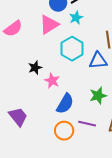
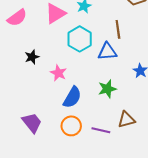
black star: (35, 68) -> (32, 57), moved
purple trapezoid: (18, 117) -> (32, 123), moved
purple line: (87, 124) -> (101, 130), moved

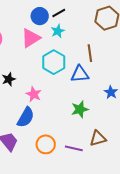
blue semicircle: (72, 97) -> (26, 117), moved

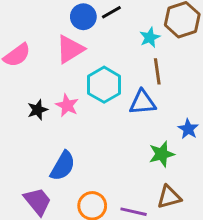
cyan star: (58, 31) -> (150, 37), moved
pink star: (34, 94) -> (67, 105), moved
green star: (80, 109) -> (162, 154), moved

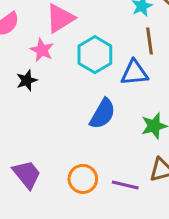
pink star: (67, 105) -> (42, 50), moved
blue semicircle: (63, 166) -> (103, 114), moved

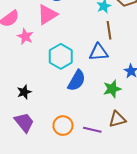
pink star: (42, 50) -> (25, 37), moved
cyan hexagon: (95, 55) -> (61, 56), moved
black star: (27, 80) -> (24, 92), moved

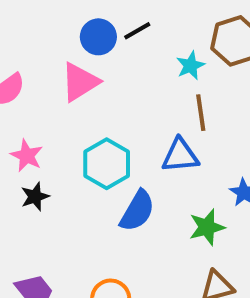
pink star: (25, 37) -> (27, 156), moved
black star: (24, 92) -> (35, 197), moved

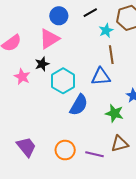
black line: (137, 31) -> (90, 13), moved
black star: (35, 197) -> (42, 64), moved
green star: (207, 227) -> (114, 113), turned 30

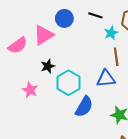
black line: (90, 13) -> (95, 15), turned 48
pink triangle: (49, 39) -> (44, 35), moved
pink star: (22, 77) -> (30, 90), moved

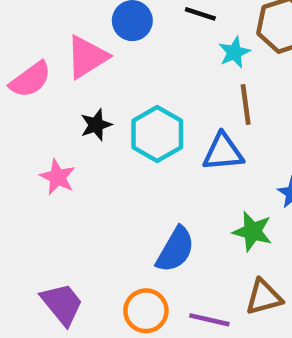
cyan hexagon: (68, 83) -> (157, 134), moved
blue semicircle: (84, 107) -> (175, 250), moved

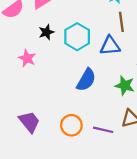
blue semicircle: (175, 250) -> (86, 80), moved

